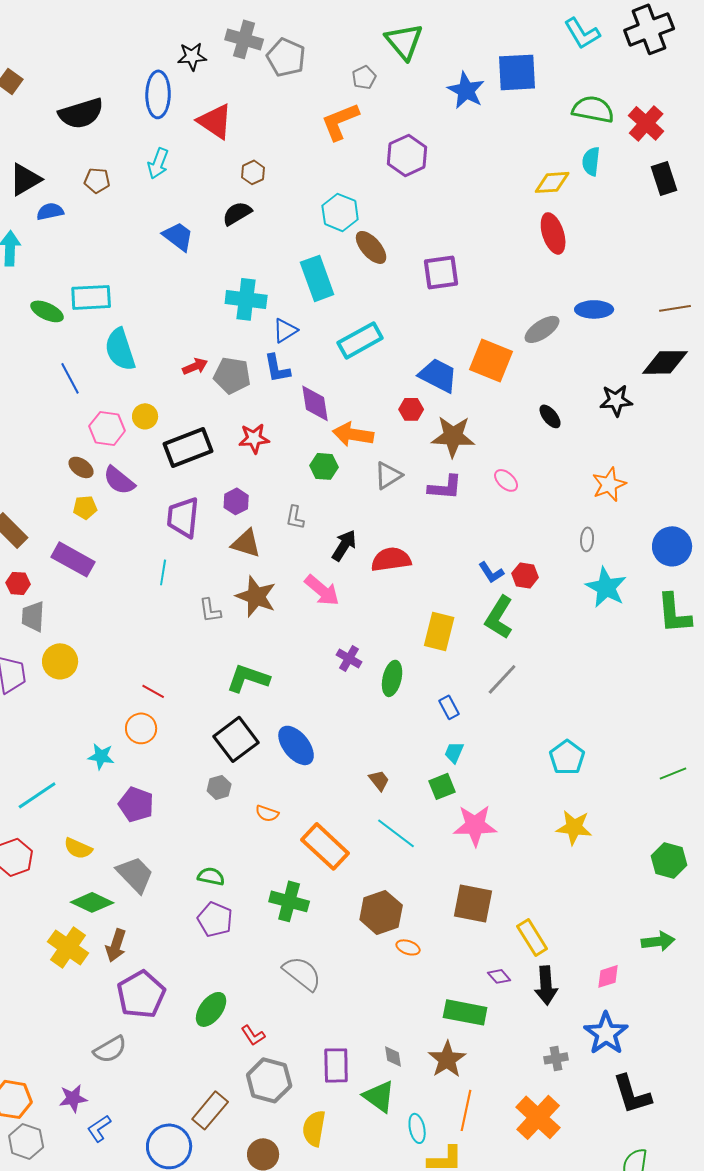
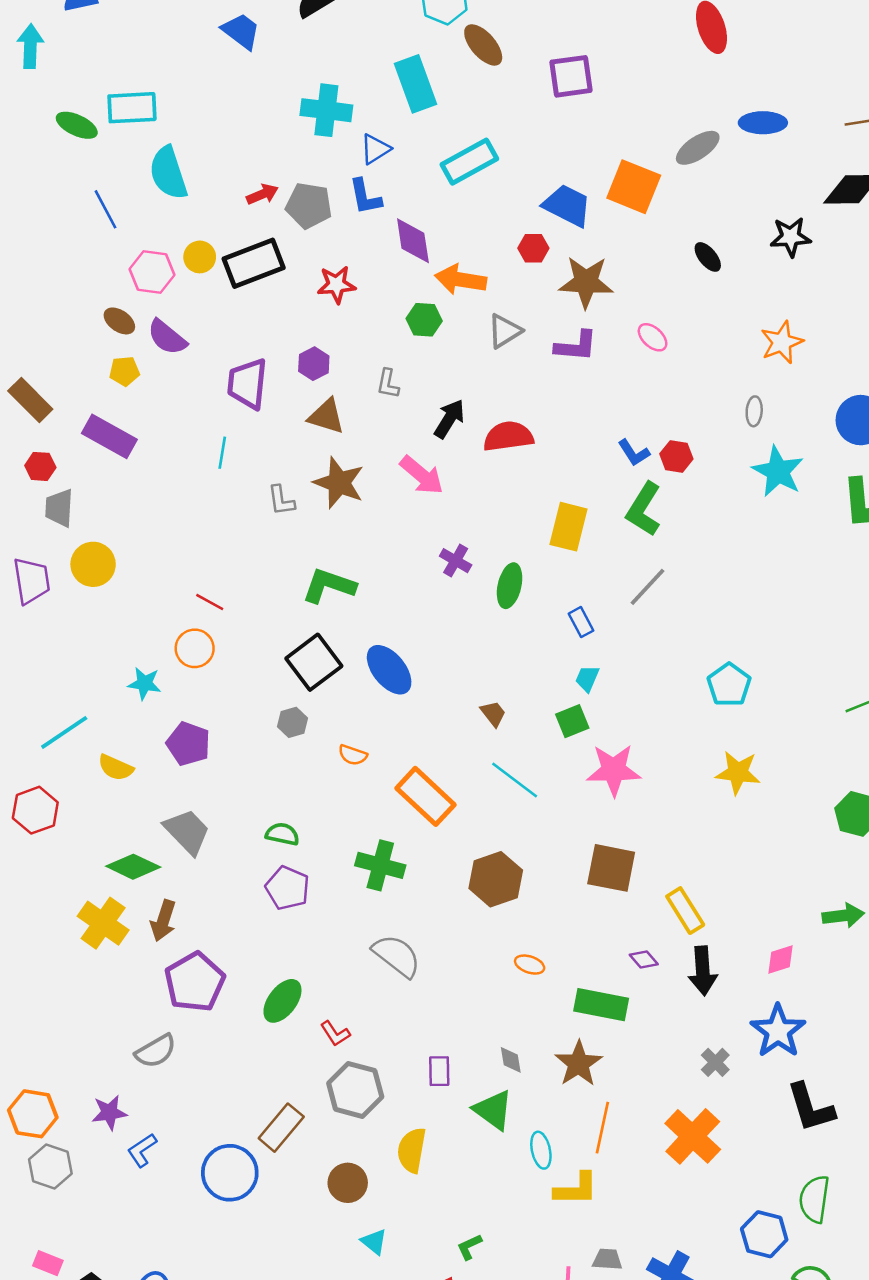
black rectangle: (188, 447) -> (254, 263), moved
yellow semicircle: (78, 848) -> (116, 768), moved
orange ellipse: (408, 947) -> (530, 965), moved
gray cross: (556, 1058) -> (715, 1062), turned -35
purple rectangle: (336, 1065) -> (439, 1071), size x0.7

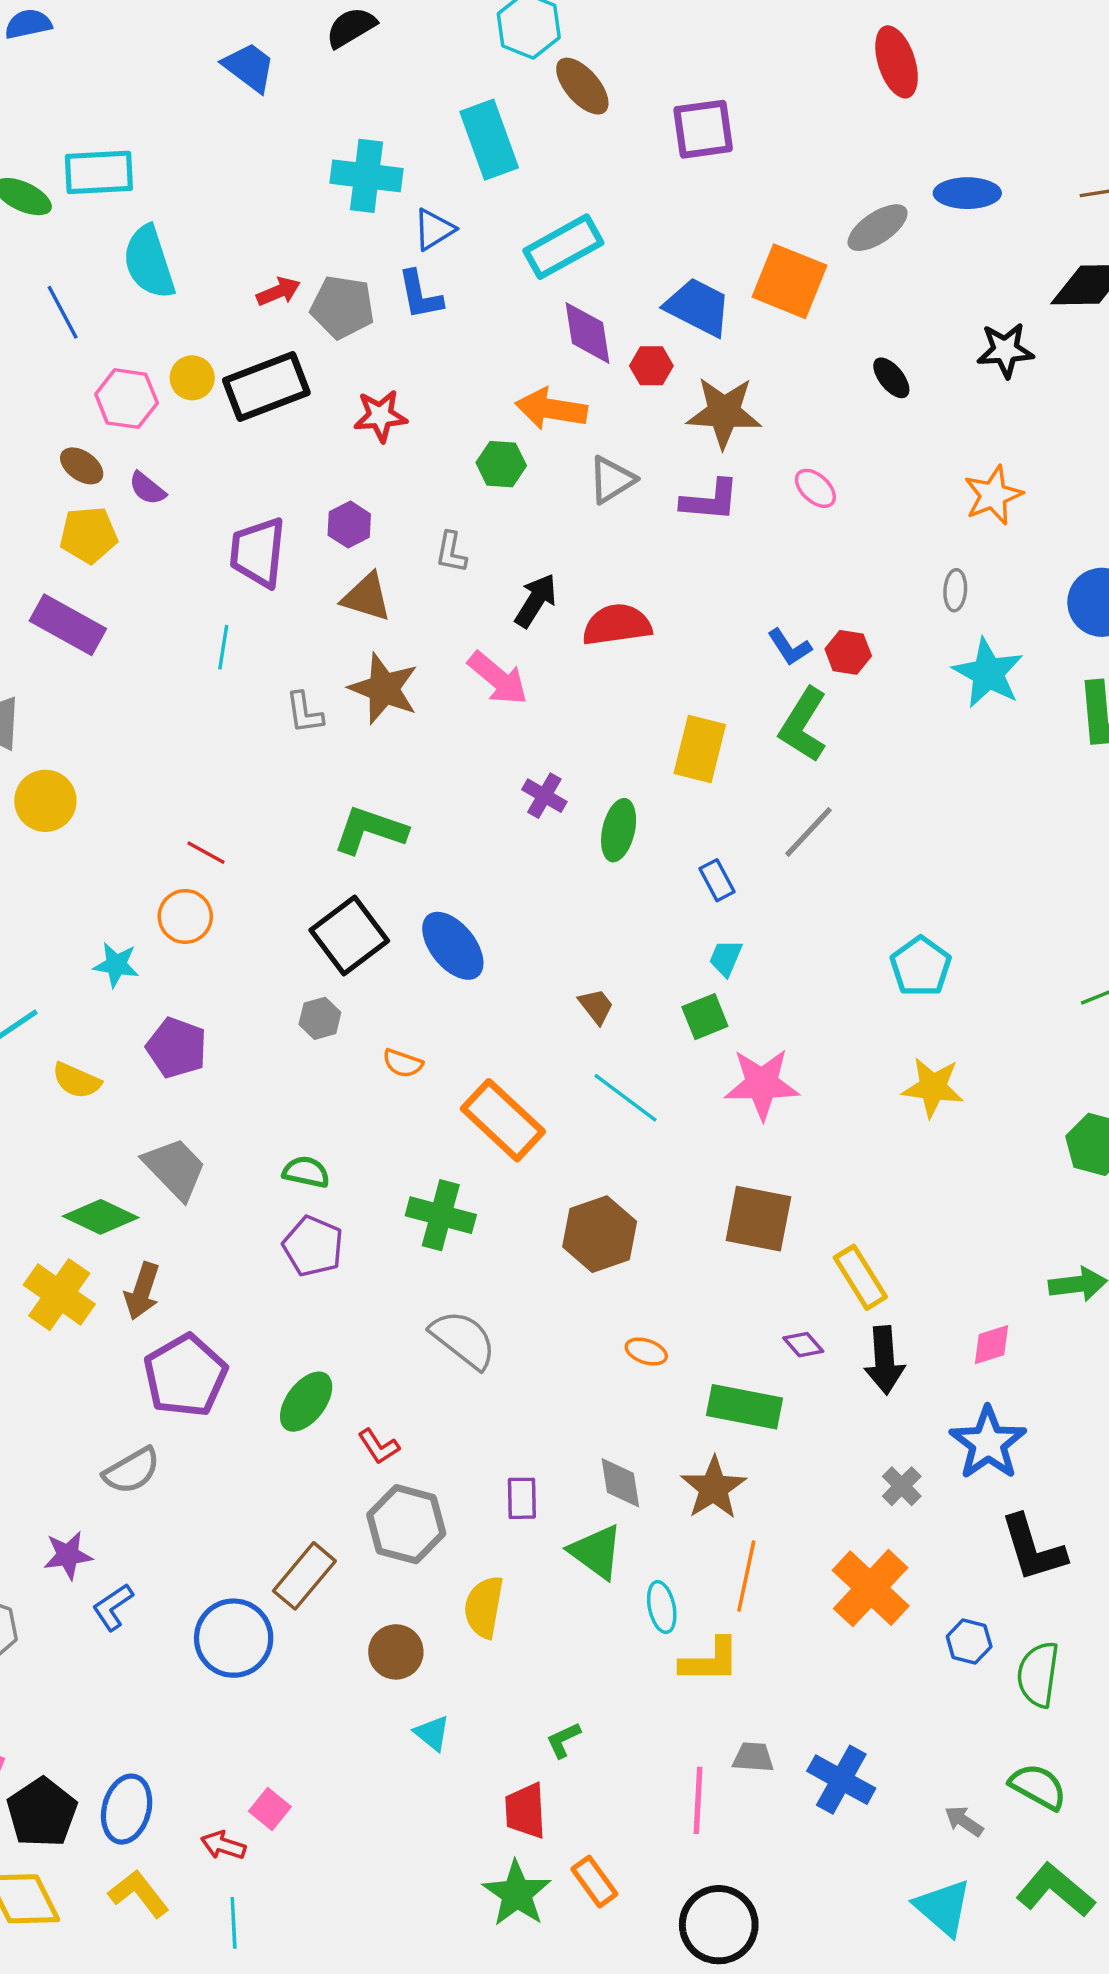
purple diamond: (413, 241) -> (588, 333), moved
purple semicircle: (167, 337) -> (147, 488), size x0.7
yellow pentagon: (124, 371) -> (89, 535), size x1.4
gray diamond: (511, 1060) -> (620, 1483), size x1.4
blue hexagon: (764, 1234) -> (969, 1642), moved, size x0.7

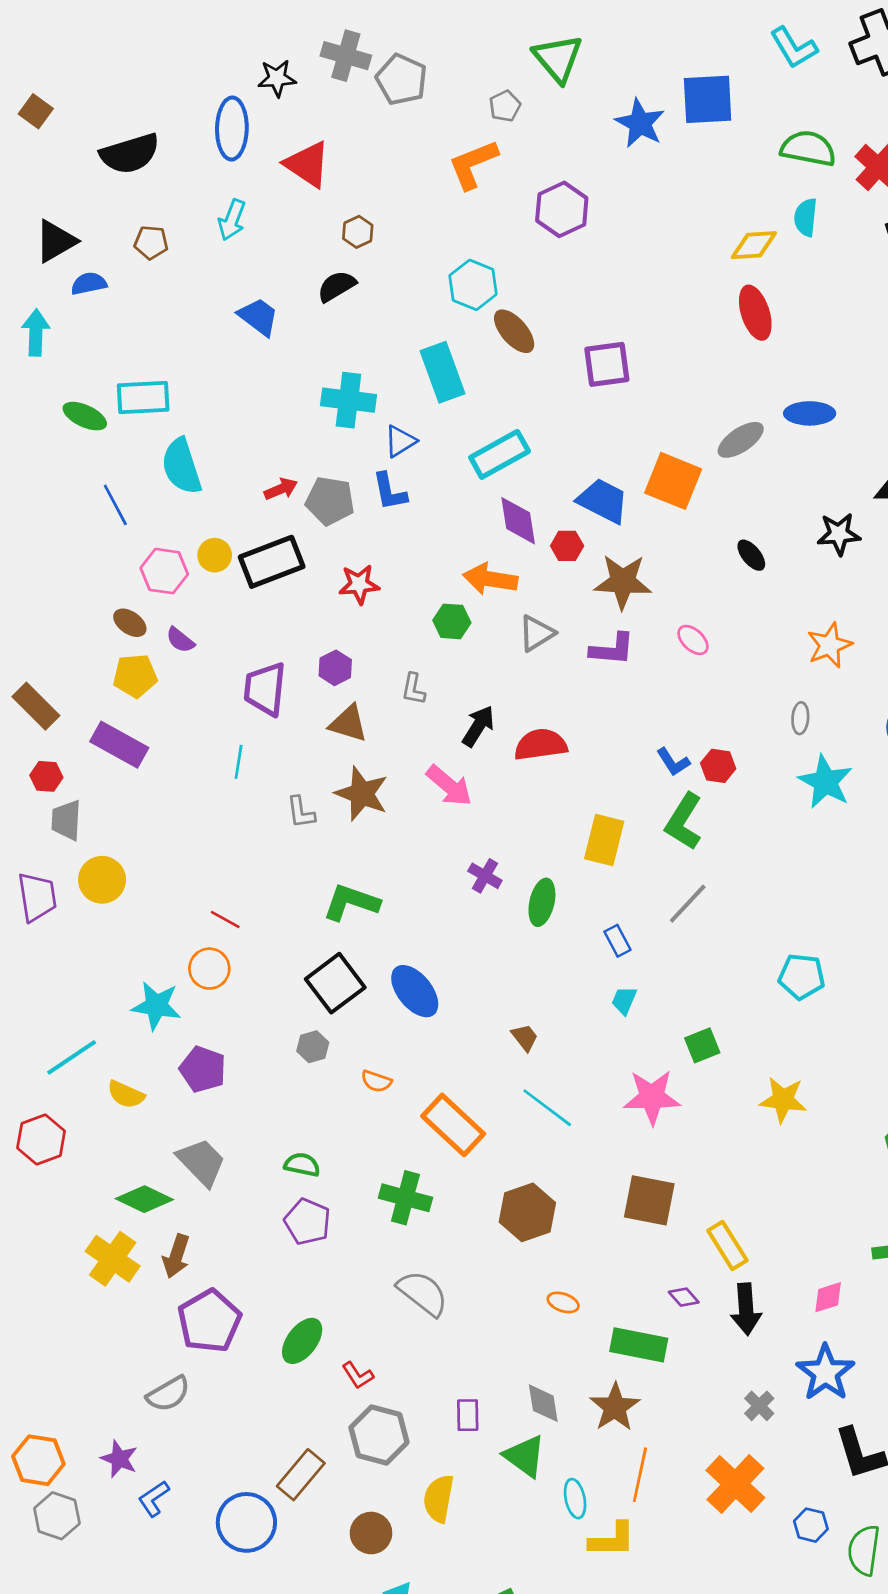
cyan star: (116, 965) -> (156, 1006), size x1.4
cyan pentagon: (921, 967) -> (802, 977), moved, turned -30
green square: (705, 1017) -> (702, 1045), moved
purple star: (68, 1555) -> (119, 1459), turned 30

